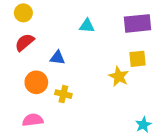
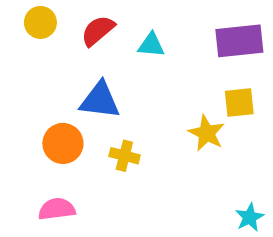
red semicircle: (25, 42) -> (98, 31), moved
blue triangle: (57, 58) -> (100, 100), size x1.5
yellow cross: (63, 94) -> (124, 156), moved

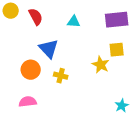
yellow circle: (40, 22) -> (11, 11), moved
red semicircle: (98, 31) -> (36, 17), moved, turned 102
blue triangle: (100, 100) -> (49, 49), turned 40

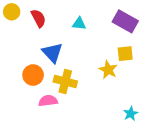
purple rectangle: (117, 20) -> (125, 21), turned 35
yellow cross: (61, 76) -> (65, 81), size x1.5
pink semicircle: (28, 102) -> (48, 101), moved

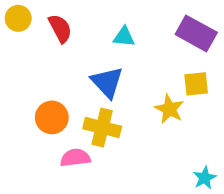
blue triangle: (52, 53) -> (107, 82), moved

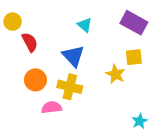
yellow circle: (18, 18) -> (13, 22), moved
red semicircle: (60, 28) -> (30, 42), moved
cyan triangle: (124, 37) -> (85, 25), turned 35

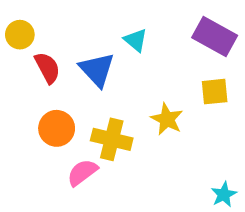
blue triangle: (73, 56) -> (97, 70), moved
yellow star: (116, 74) -> (167, 119), moved
pink semicircle: (51, 107) -> (82, 172), turned -30

